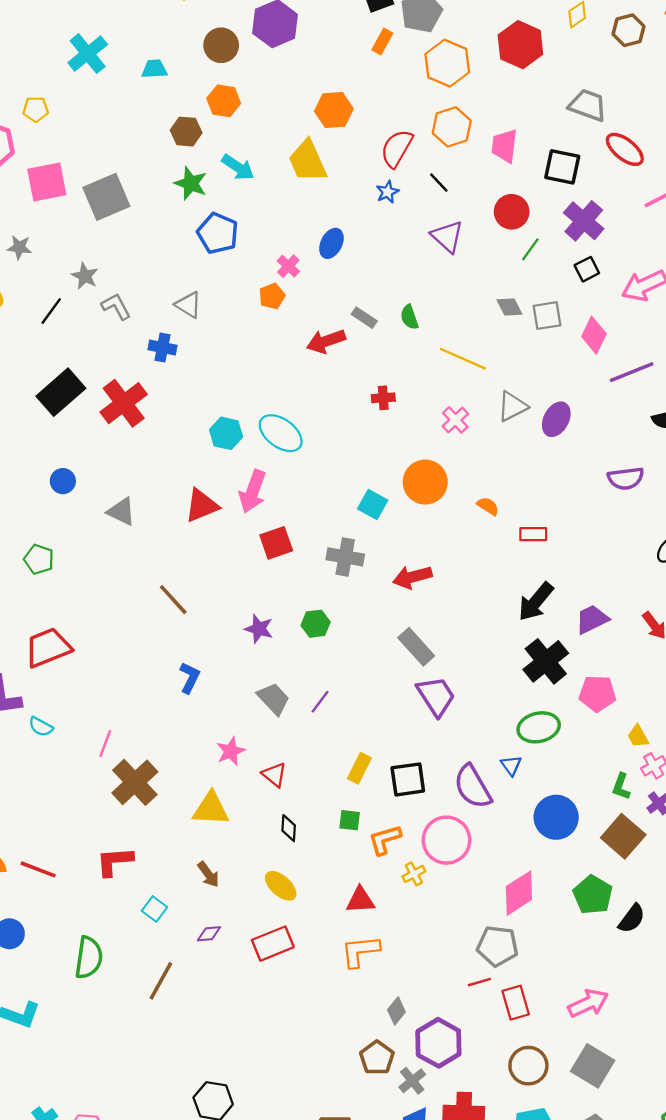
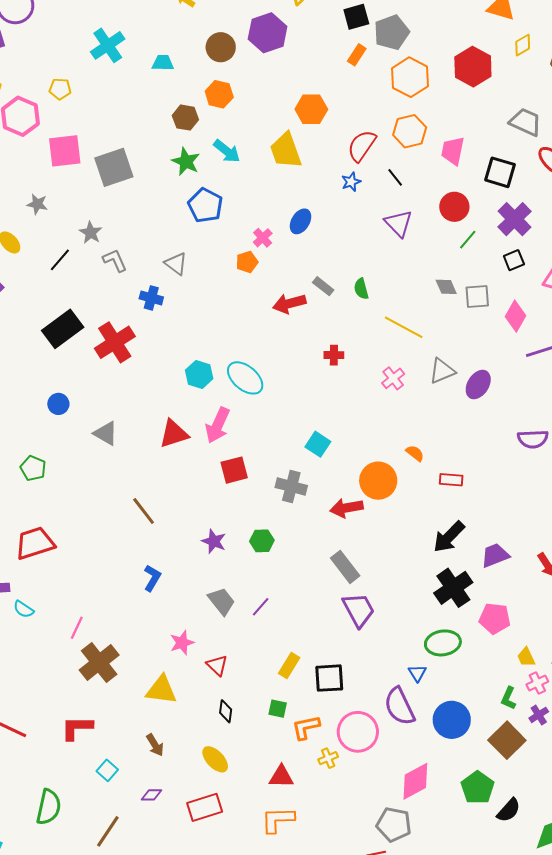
orange circle: (425, 482) -> (378, 481), moved
purple semicircle: (473, 787) -> (400, 706), moved

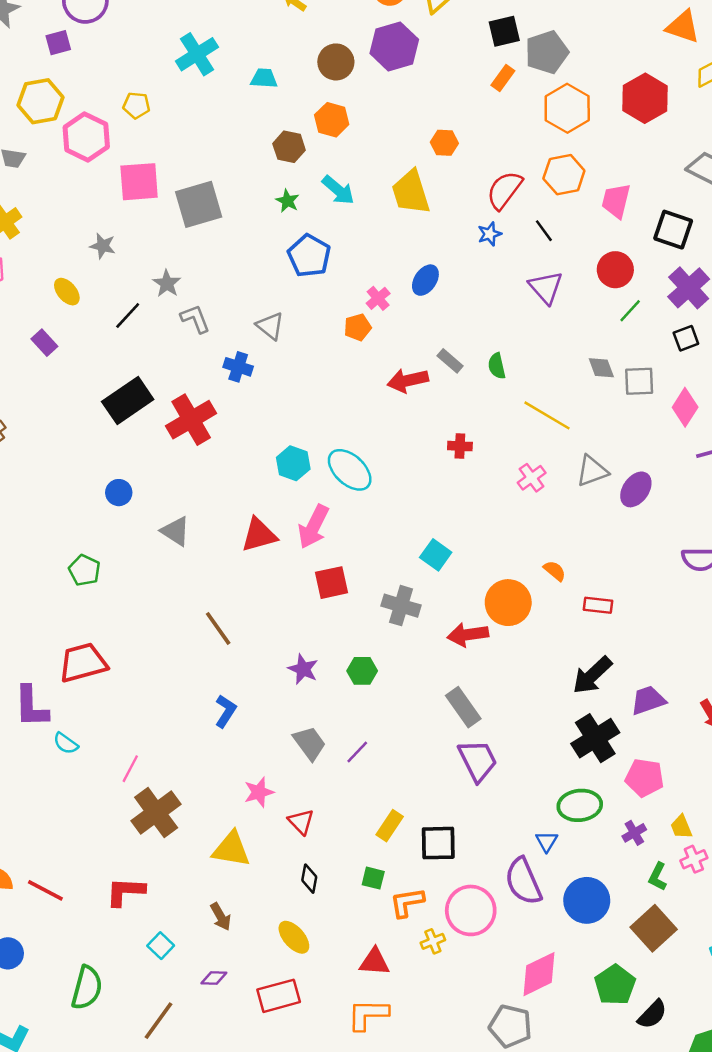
orange hexagon: (311, 109) -> (444, 143), size x0.7
green star: (186, 162) -> (287, 201), size x0.7
purple cross: (539, 715) -> (634, 833), moved

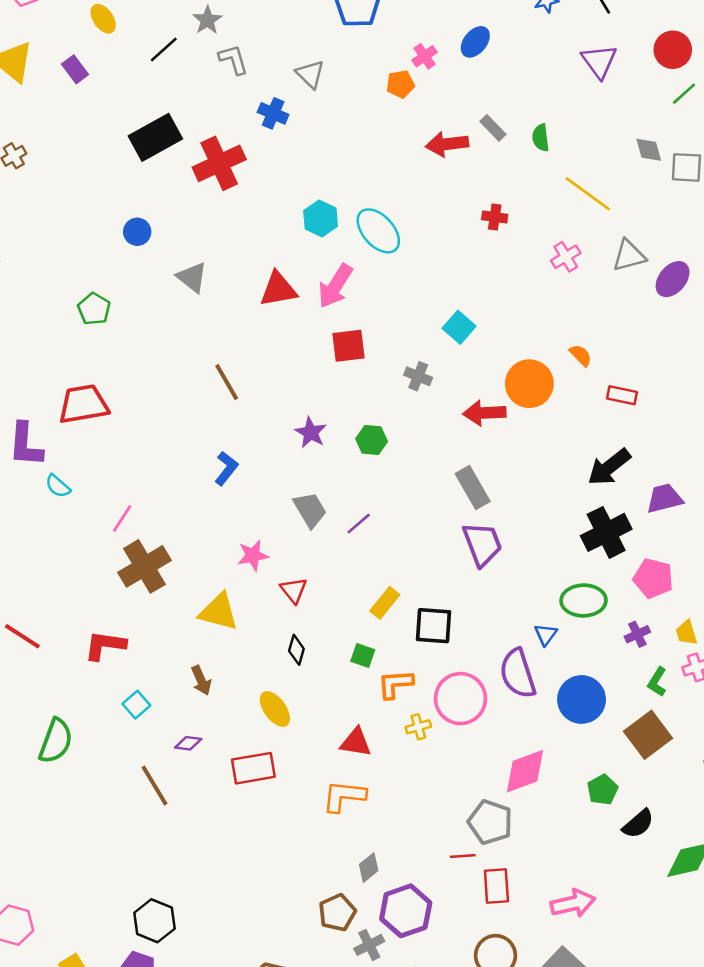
gray cross: (401, 606) -> (418, 376), size x0.7
green pentagon: (615, 985) -> (602, 790), size x0.7
brown line: (158, 1021) -> (155, 785), moved, turned -72

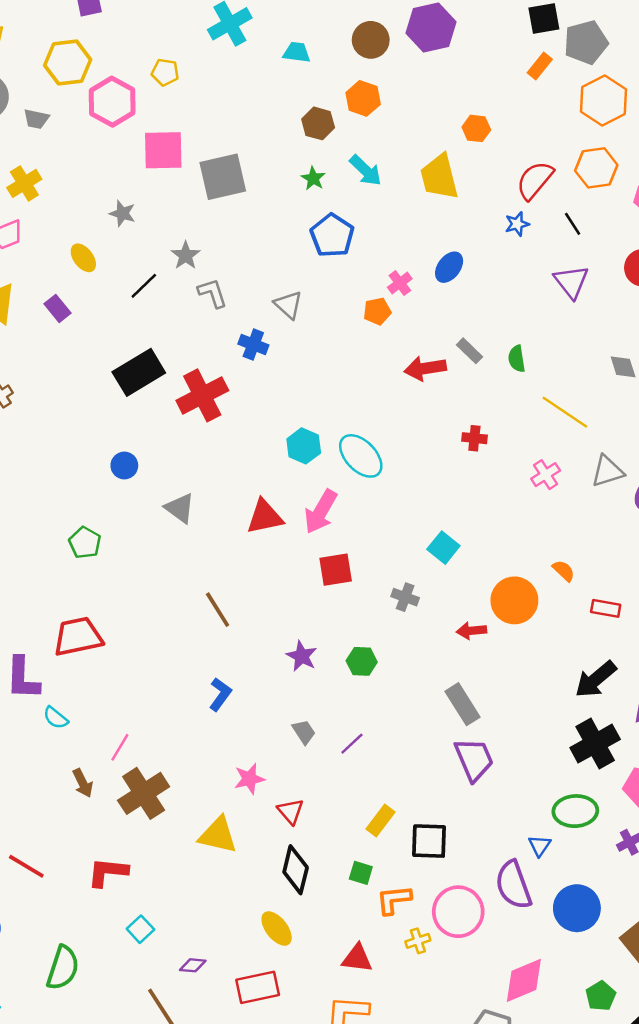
red arrow: (484, 413) -> (471, 631), size x0.7
gray trapezoid: (310, 510) -> (304, 732), size x0.7
black diamond: (296, 650) -> (296, 870), size x1.6
brown arrow: (201, 680) -> (83, 783), moved

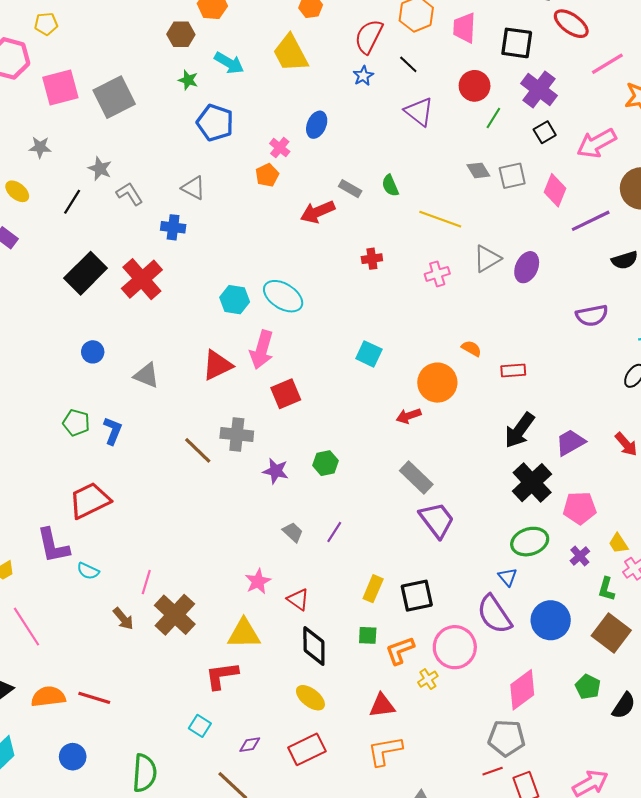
pink cross: (546, 475) -> (437, 274), turned 30
gray cross: (405, 597) -> (237, 435), moved, size x1.4
blue L-shape: (220, 694) -> (113, 431), moved
red L-shape: (108, 872) -> (222, 676), moved

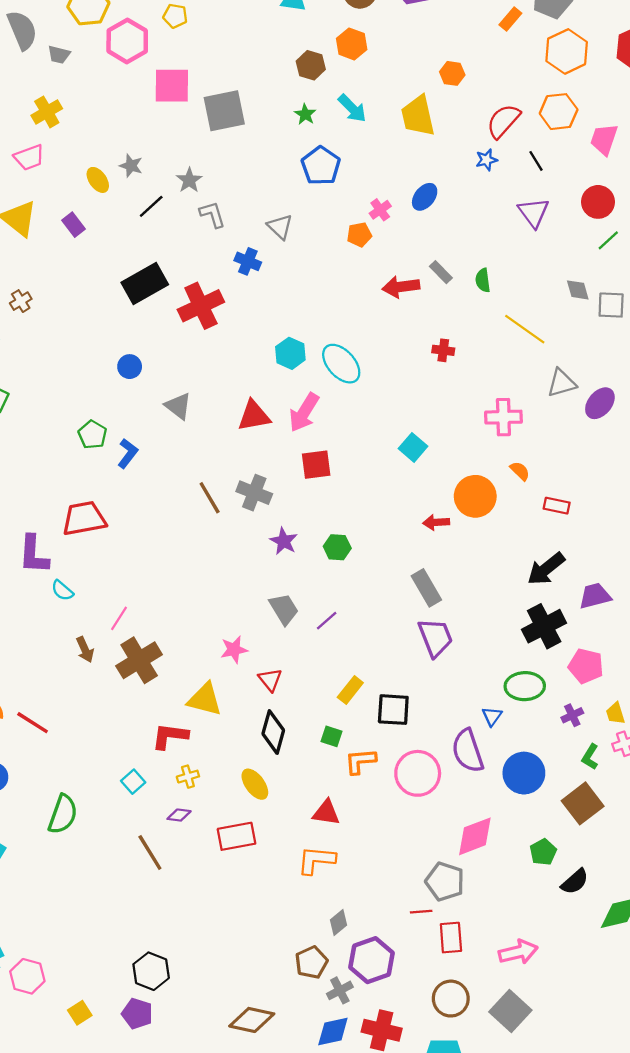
gray star: (40, 147) -> (131, 166), moved
pink cross: (437, 274) -> (503, 417), moved, size x1.4
gray trapezoid: (293, 532) -> (284, 609), size x1.4
yellow cross: (428, 679) -> (188, 777), moved

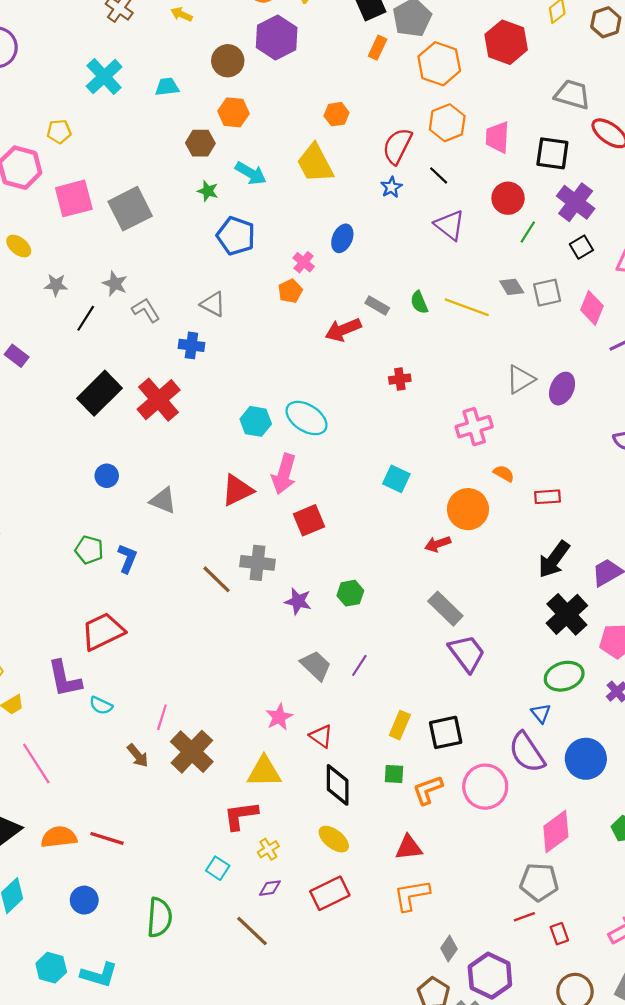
yellow ellipse: (98, 180) -> (19, 246), moved
yellow line: (525, 329) -> (467, 307), moved
red rectangle: (451, 938) -> (559, 934), size x0.7

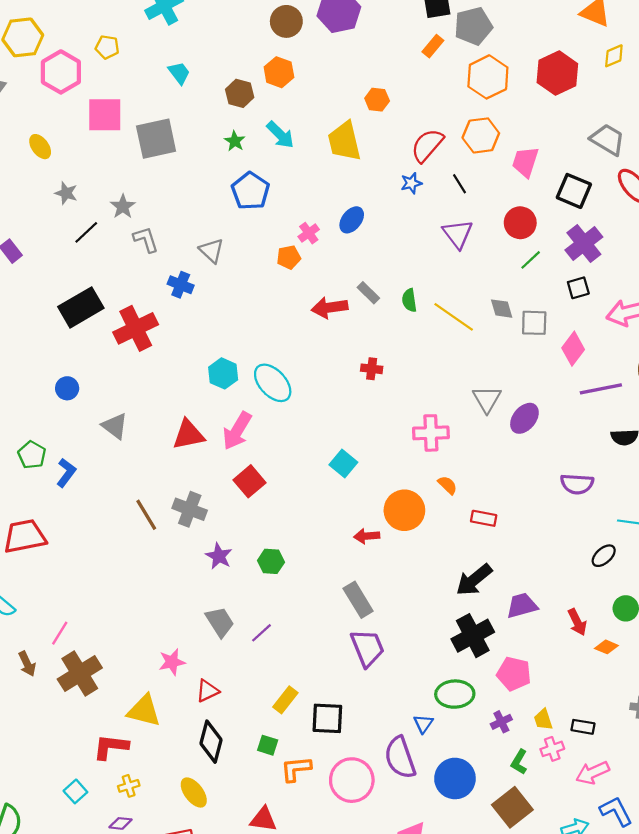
cyan trapezoid: (167, 87) -> (179, 73), moved, turned 45
gray triangle: (520, 379) -> (487, 399), turned -44
red square: (309, 520) -> (249, 481), turned -32
red triangle: (321, 736) -> (207, 691), turned 45

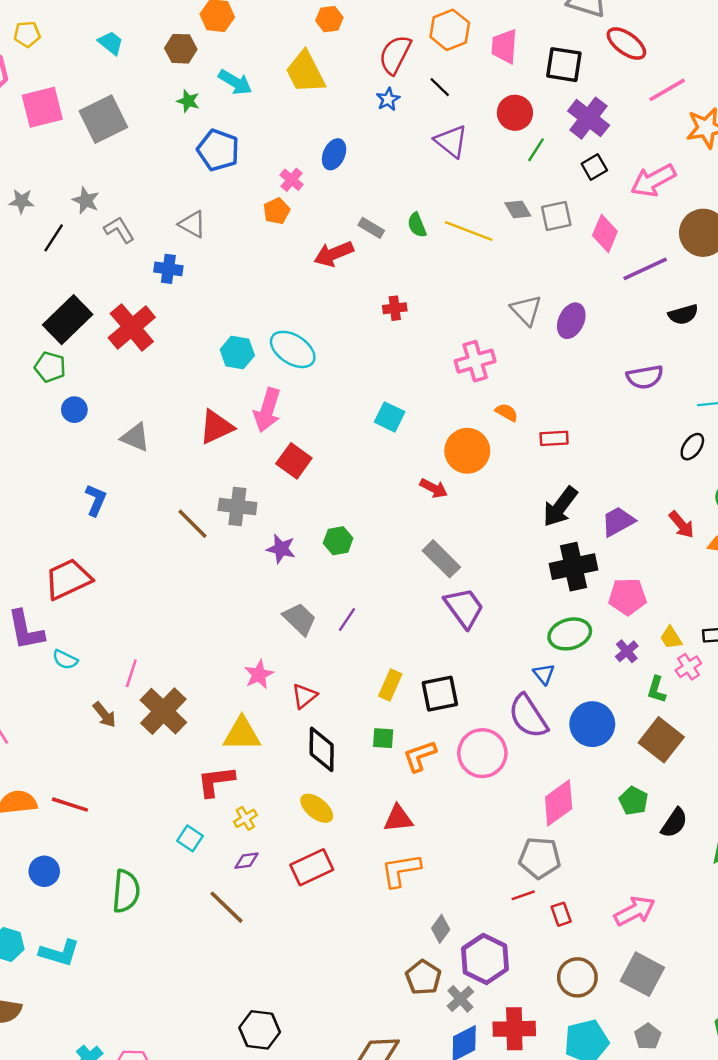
green pentagon: (32, 455) -> (50, 367), moved
red arrow: (367, 536) -> (434, 488), turned -135
black cross: (473, 636) -> (574, 567), turned 30

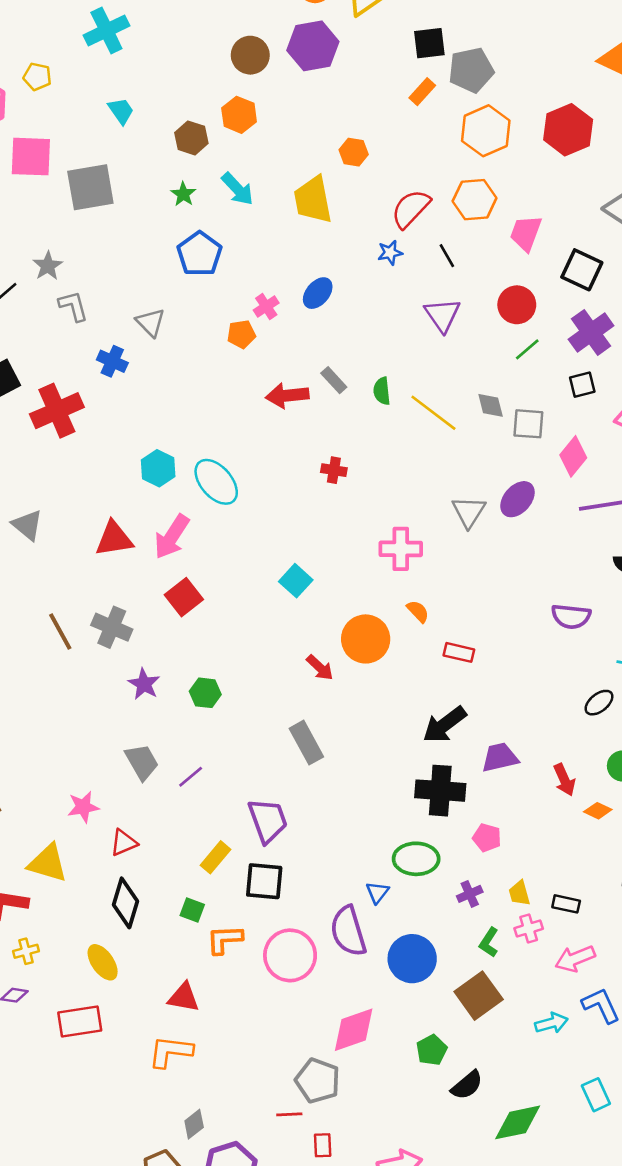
purple ellipse: (571, 321) -> (517, 499), moved
pink pentagon: (628, 597) -> (487, 838), size x0.7
purple trapezoid: (464, 608) -> (268, 820), moved

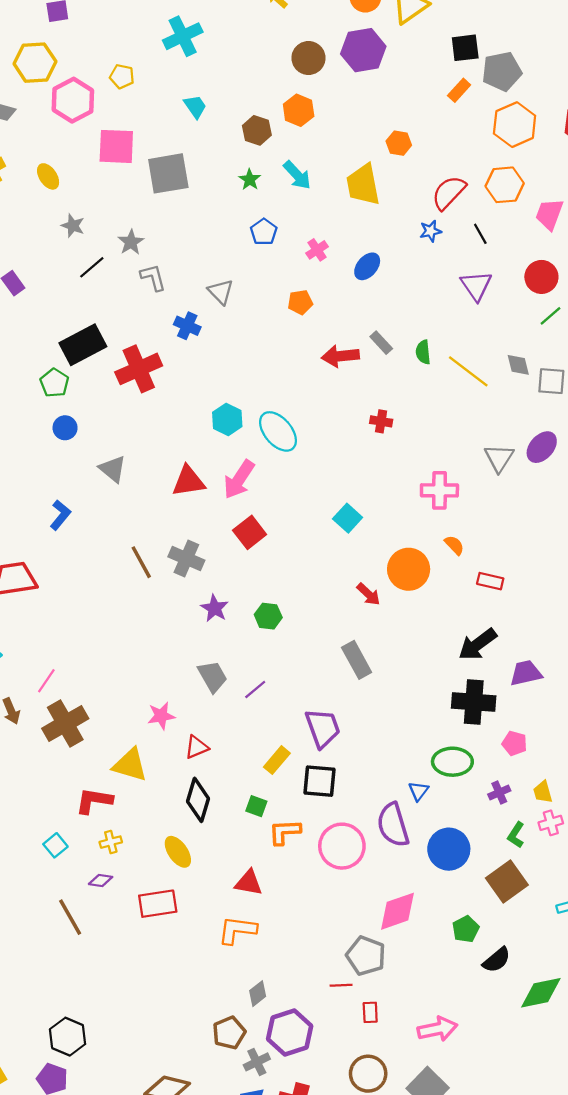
blue pentagon: (199, 254) -> (264, 232), size x0.7
pink cross: (266, 306) -> (317, 250), moved

